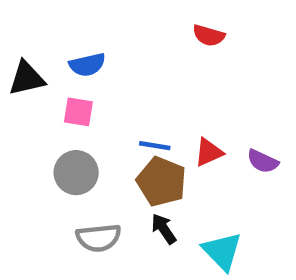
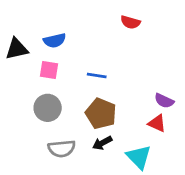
blue line: (155, 146) -> (97, 76), moved
red triangle: (209, 152) -> (157, 123), moved, turned 48
black arrow: (164, 229) -> (102, 143), turned -84

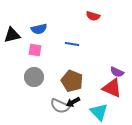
blue line: (97, 76) -> (72, 44), moved
red triangle: (157, 123) -> (112, 88), size x1.5
gray semicircle: (62, 149) -> (60, 106), moved, turned 30

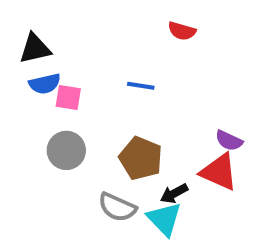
blue semicircle: (39, 29) -> (45, 84), moved
black triangle: (12, 35) -> (35, 49), moved
black arrow: (73, 102) -> (174, 193), moved
cyan triangle: (99, 112) -> (164, 219), moved

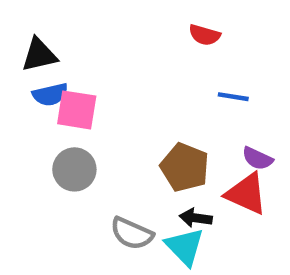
blue line: (141, 86) -> (233, 97), moved
pink square: (68, 98) -> (77, 110), size x1.4
brown pentagon: (141, 158) -> (185, 167), moved
black arrow: (174, 193) -> (196, 218), turned 36

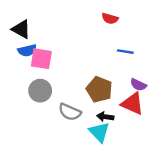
black triangle: (39, 55) -> (21, 29), turned 42
gray semicircle: (132, 233) -> (70, 112), moved

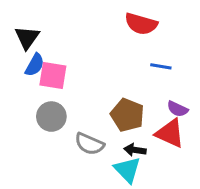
red semicircle: (110, 18) -> (141, 24), size x1.5
black triangle: (21, 29) -> (27, 38), turned 36
blue semicircle: (27, 50) -> (35, 65), turned -48

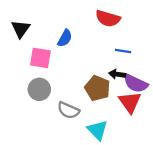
blue semicircle: (35, 65) -> (65, 38), moved
purple semicircle: (178, 109) -> (136, 84), size x1.5
red triangle: (170, 133) -> (130, 102), turned 30
black arrow: (135, 150) -> (117, 74), moved

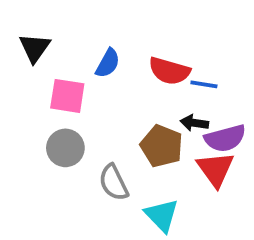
red semicircle: (108, 18) -> (169, 71), moved
purple semicircle: (136, 84) -> (225, 138), turned -40
gray semicircle: (68, 110) -> (114, 183), turned 40

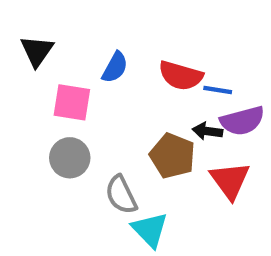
purple semicircle: (225, 138) -> (242, 121), moved
cyan triangle: (162, 215) -> (150, 230), moved

